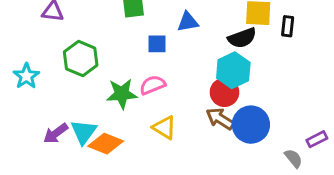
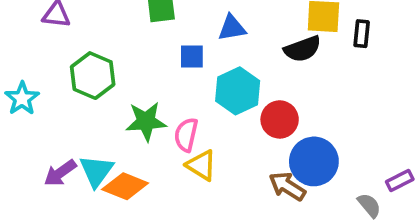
cyan hexagon: (233, 70) -> (238, 91), moved
pink semicircle: (153, 85) -> (186, 135), moved, turned -55
brown arrow: (220, 119) -> (287, 186), moved

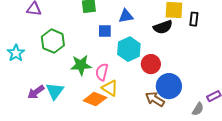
orange diamond: (125, 186) -> (95, 99), moved
gray semicircle: (369, 205) -> (198, 109), turned 72

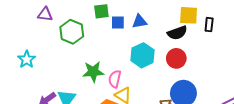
blue square: (105, 31) -> (118, 23), moved
green hexagon: (53, 41) -> (72, 32), moved
red circle: (151, 64) -> (176, 58), moved

